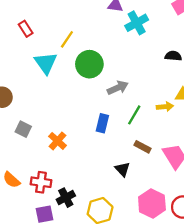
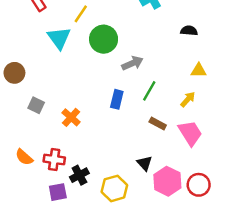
yellow arrow: (165, 107) -> (188, 99), moved, turned -42
black triangle: (122, 169) -> (144, 163), moved

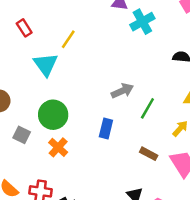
green circle: (104, 39) -> (53, 115), moved
green line: (149, 91) -> (147, 108), moved

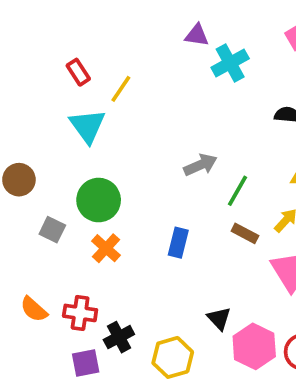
red rectangle: (24, 28) -> (78, 72), moved
blue rectangle: (106, 129) -> (178, 243), moved
brown rectangle: (149, 154) -> (245, 233), moved

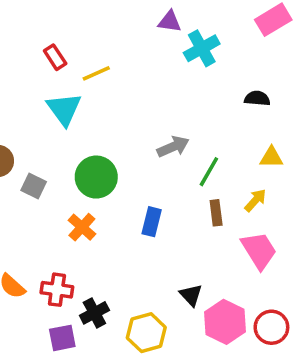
yellow line: (121, 89) -> (96, 73), turned 32
green circle: (99, 200) -> (96, 177), moved
gray square: (52, 230) -> (34, 186), moved
brown rectangle: (245, 233) -> (216, 213), turned 55

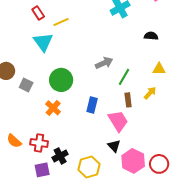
pink trapezoid: (259, 250) -> (118, 121), moved

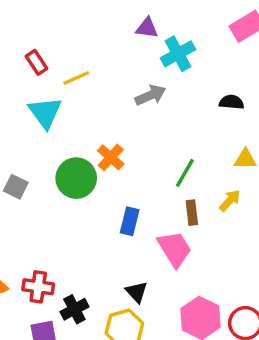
gray arrow: (104, 63) -> (150, 95), moved
orange cross: (53, 108) -> (111, 157), moved
black triangle: (114, 146) -> (137, 292), moved

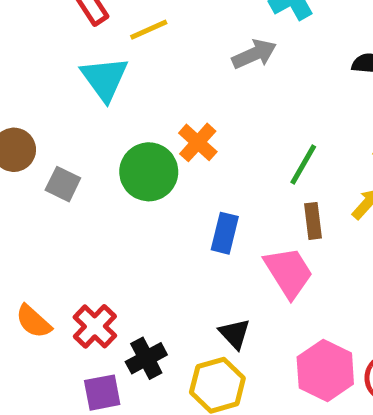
red cross: (38, 287) -> (95, 326), turned 36

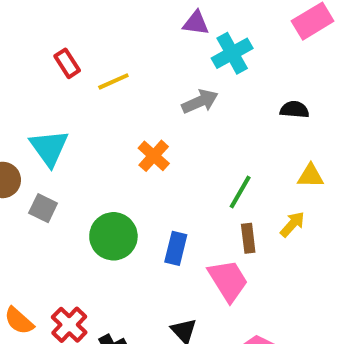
cyan triangle: (105, 79) -> (49, 148), moved
orange cross: (198, 142) -> (154, 156), moved
green circle: (149, 172) -> (113, 236), moved

